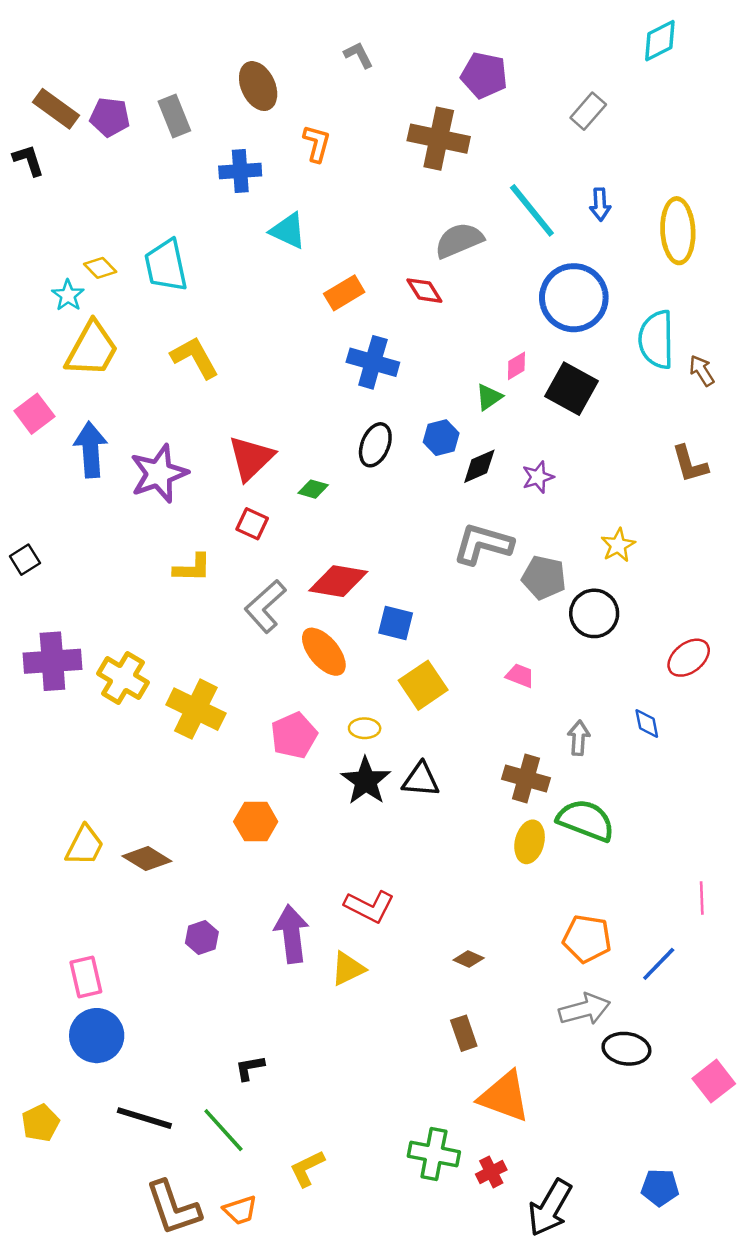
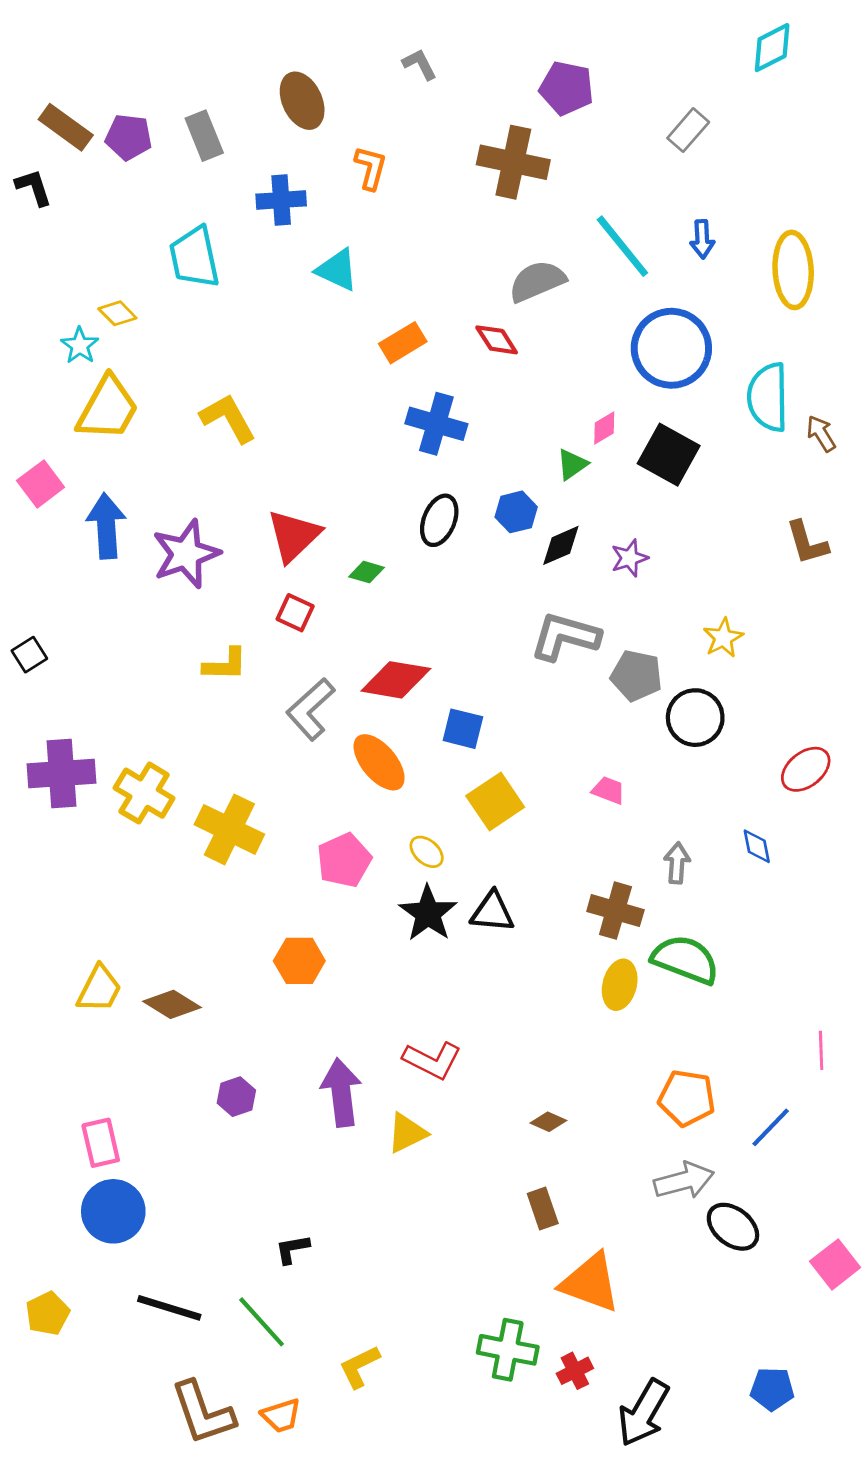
cyan trapezoid: (166, 265) -> (194, 257), moved
yellow ellipse: (365, 728) -> (427, 852), turned 40
black ellipse: (626, 1049) -> (733, 1227), turned 30

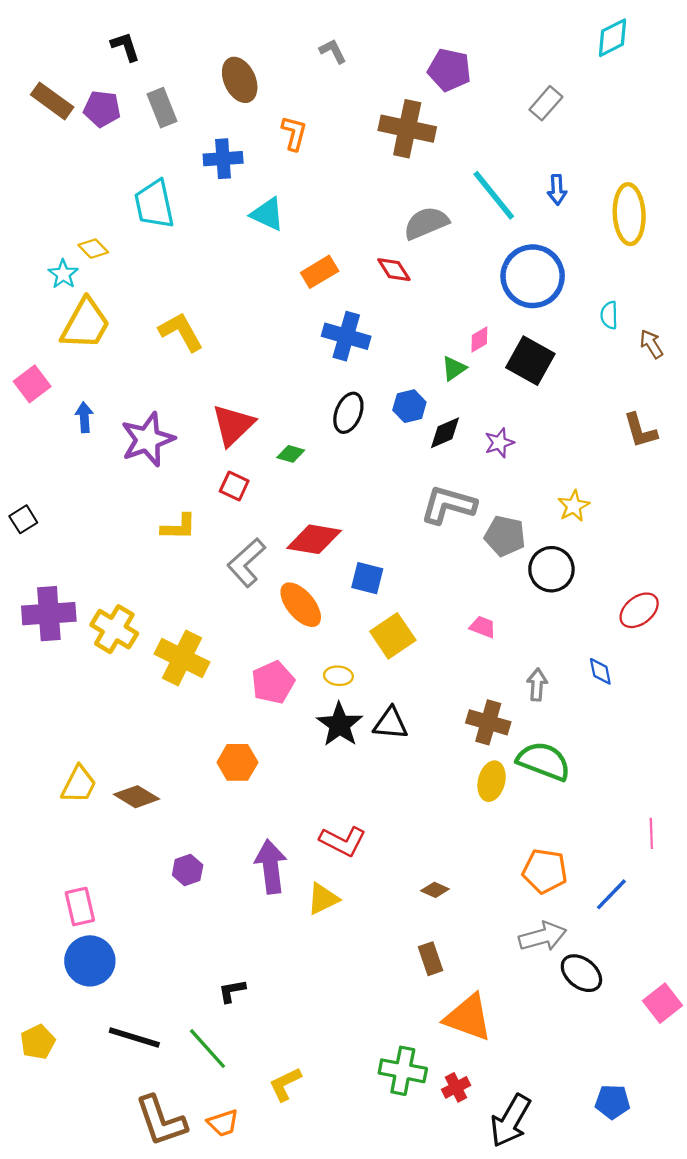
black L-shape: (34, 187) -> (125, 47), moved
cyan semicircle: (768, 397) -> (609, 315), size x0.5
blue arrow: (106, 526) -> (84, 417), size x0.6
yellow ellipse: (427, 852) -> (338, 676), turned -36

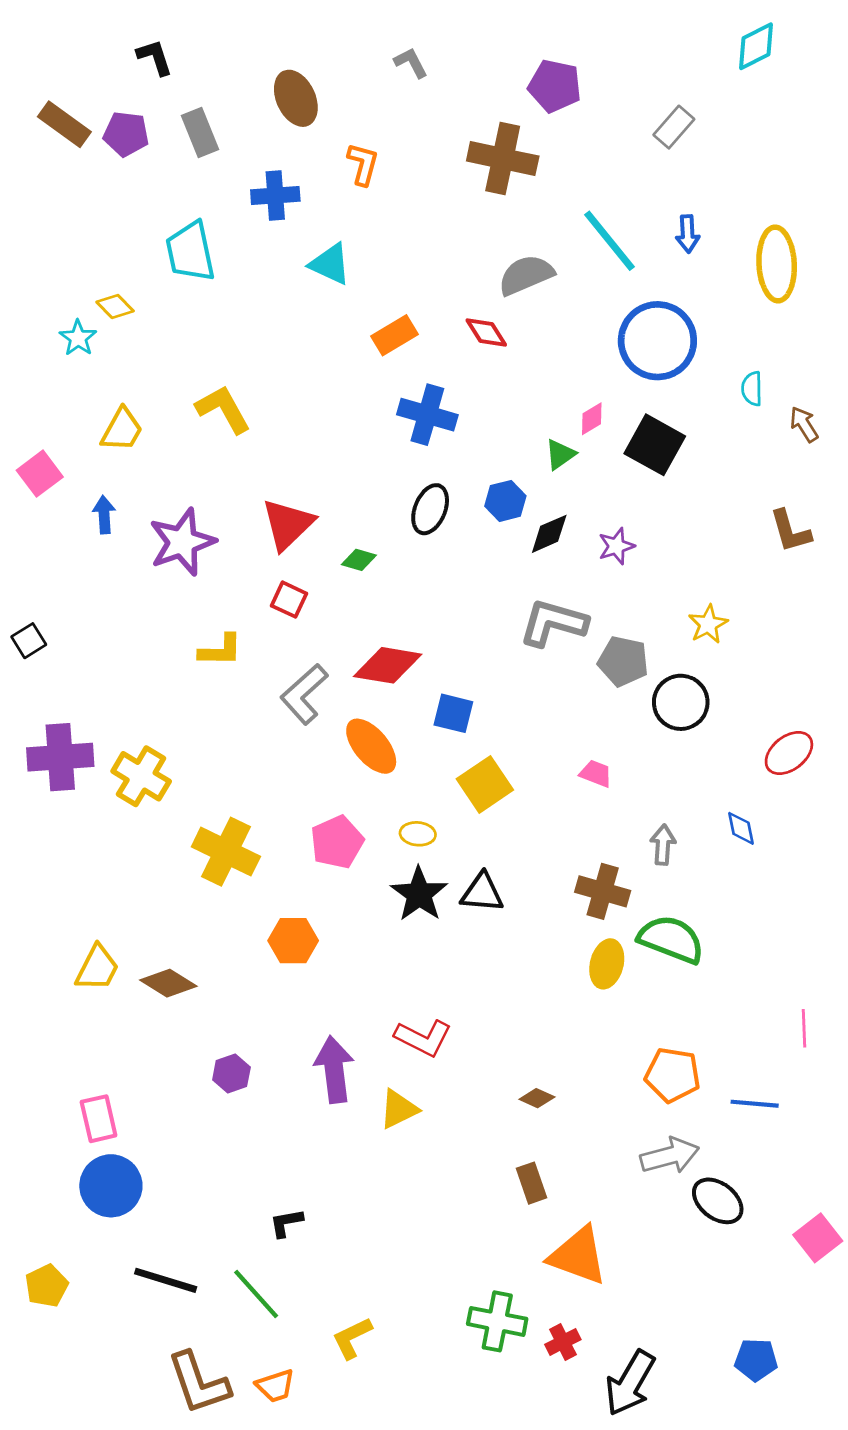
yellow trapezoid: (85, 324) -> (122, 430), moved, size x0.7
yellow cross: (182, 658) -> (226, 852), moved
blue line: (611, 894) -> (755, 1104), turned 51

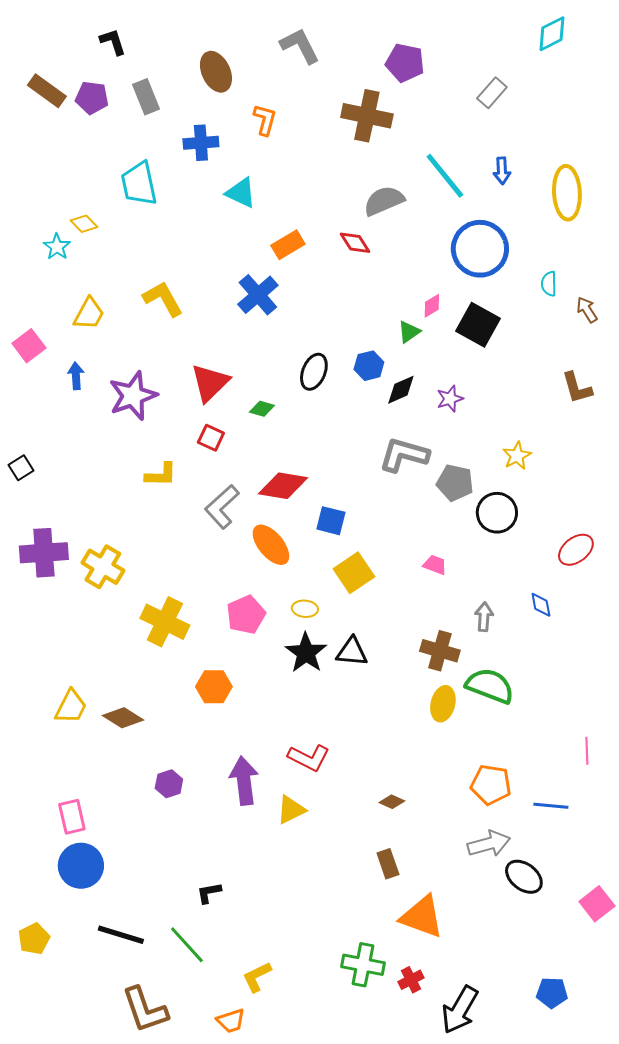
gray L-shape: (411, 63) -> (300, 46), size x1.6
blue cross: (427, 415) -> (258, 295), moved, turned 33
orange trapezoid: (275, 1386) -> (231, 1021), moved

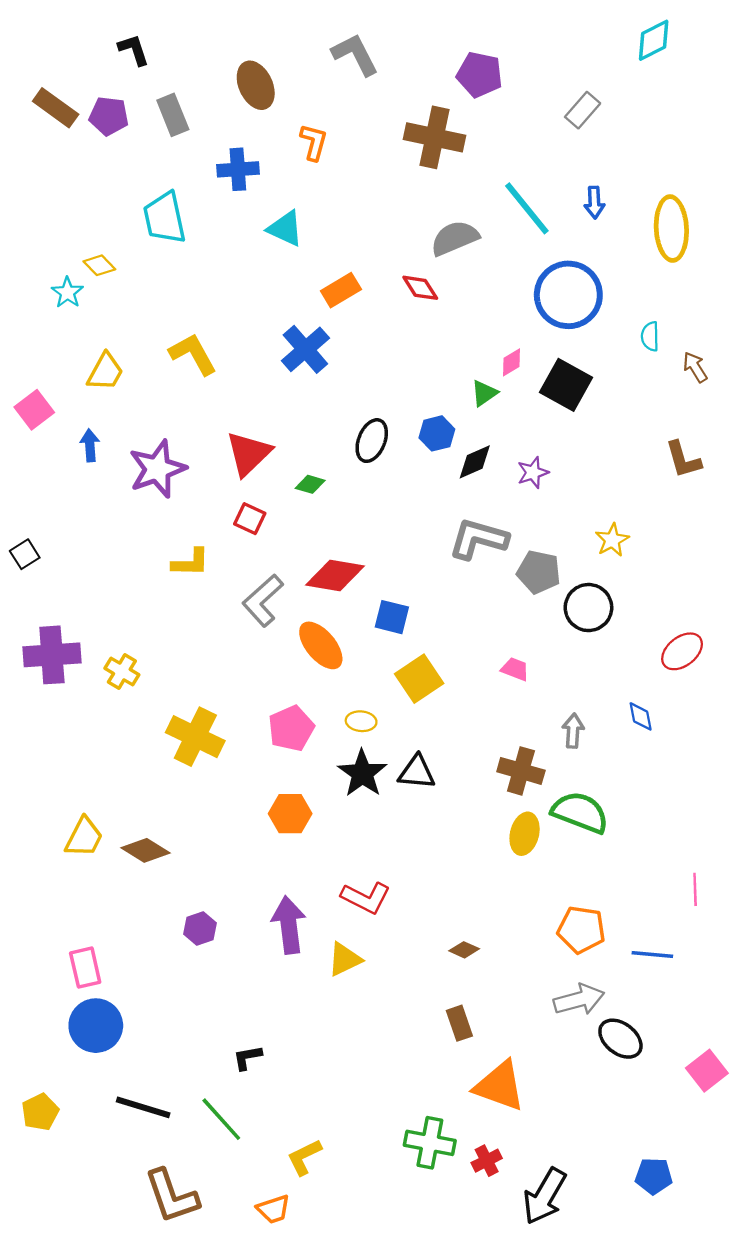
yellow cross: (103, 567) -> (122, 671), size x0.7
orange hexagon: (214, 687) -> (290, 814), moved

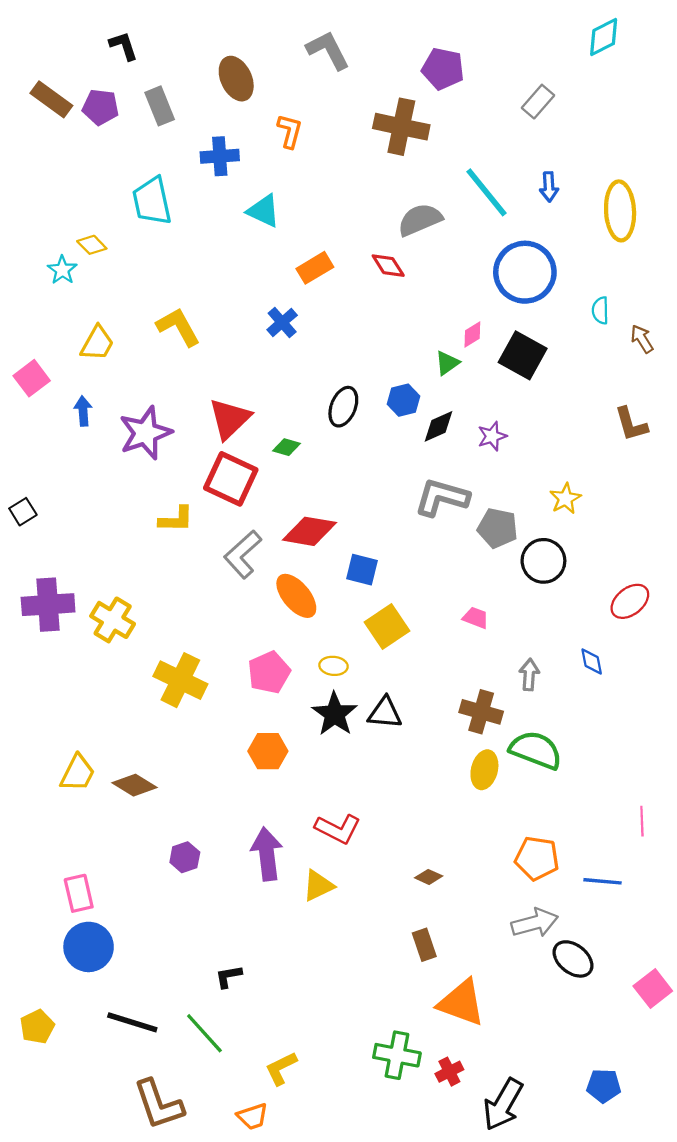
blue cross: (305, 349) -> (282, 322), size x0.7
red square: (250, 519) -> (231, 479), size x1.8
yellow cross: (122, 671) -> (113, 620), size x1.4

